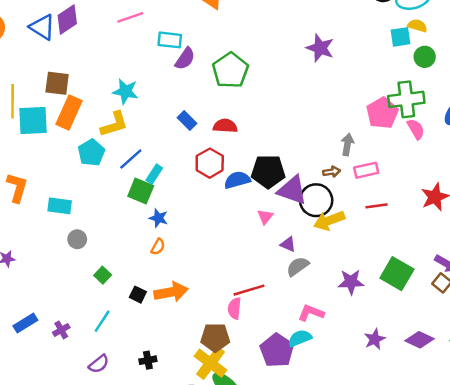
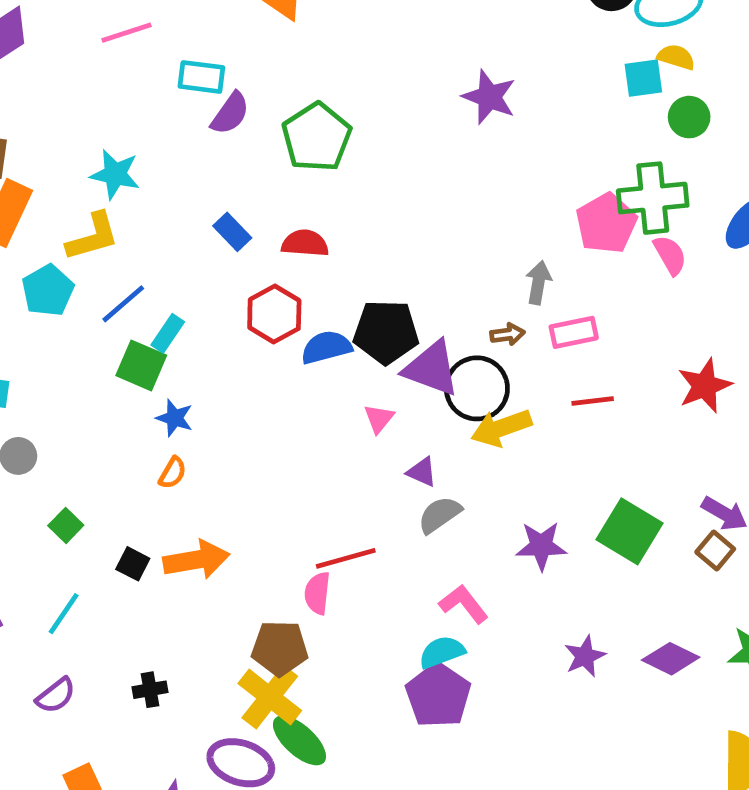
pink L-shape: (311, 313) -> (464, 604), turned 30
purple pentagon: (277, 350) -> (438, 695), moved

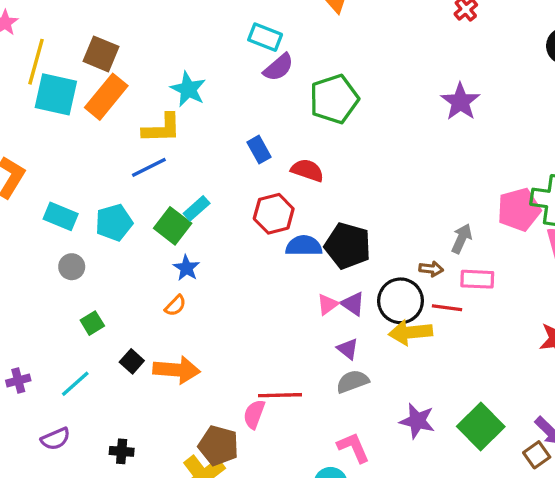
cyan pentagon: (48, 290) -> (114, 223), moved
blue line: (123, 304) -> (149, 167), moved
purple triangle: (431, 368) -> (353, 304), moved, size x0.6
red line: (593, 401) -> (447, 308), moved

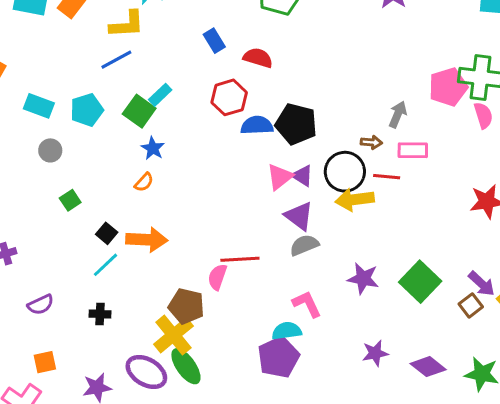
pink triangle: (327, 304) -> (280, 177), size x1.4
purple triangle: (348, 349) -> (299, 216), size x1.5
cyan line: (75, 384) -> (106, 265), moved

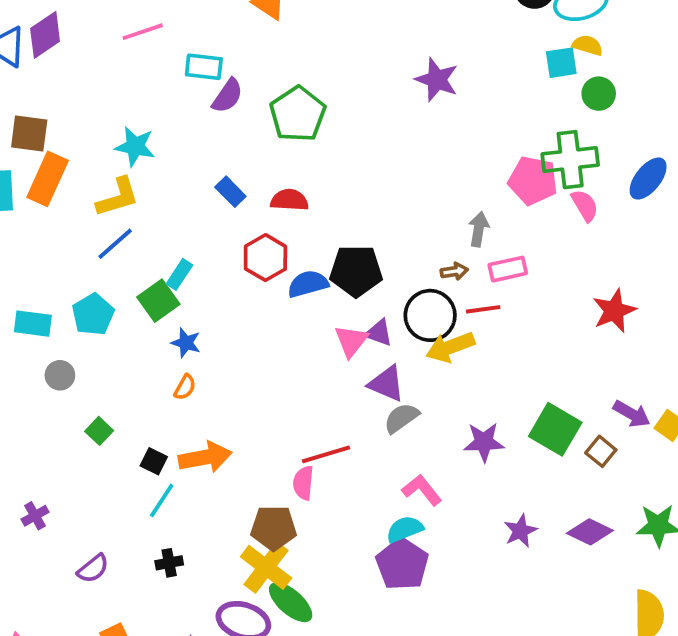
pink pentagon: (448, 87) -> (533, 181), turned -30
green square: (139, 111) -> (158, 301), turned 32
brown square: (471, 305) -> (601, 451), moved

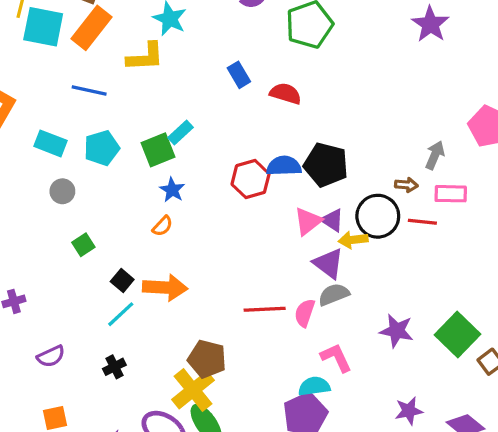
blue line: (115, 244) -> (89, 90), moved, turned 40
red hexagon: (265, 258) -> (251, 179), moved
yellow arrow: (450, 347) -> (353, 240), moved, size x0.7
pink semicircle: (303, 483) -> (305, 313), moved
black cross: (169, 563) -> (114, 367), turned -30

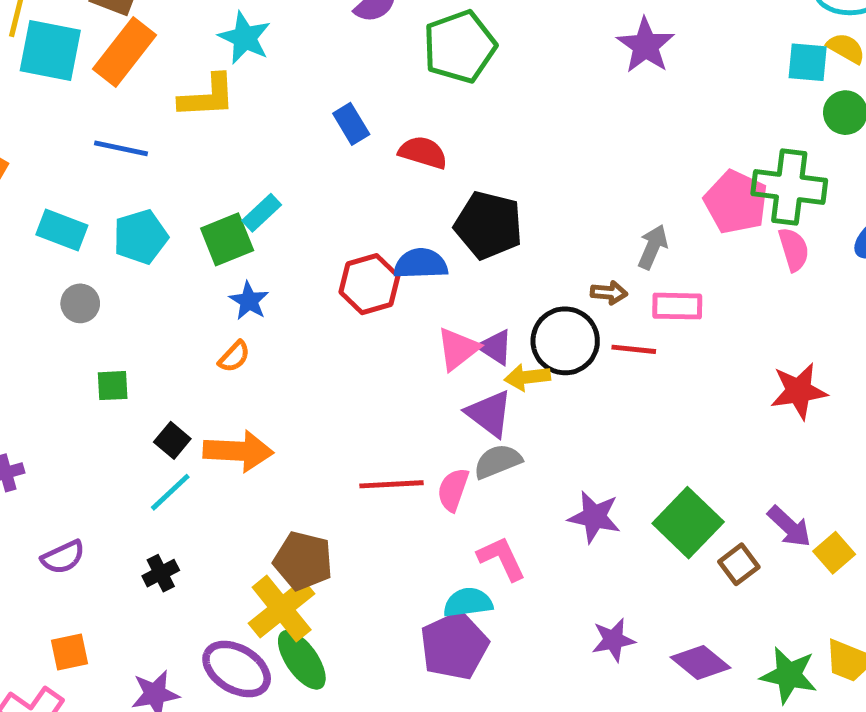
black pentagon: (326, 165) -> (489, 225), moved
green square: (83, 245) -> (113, 386), turned 30

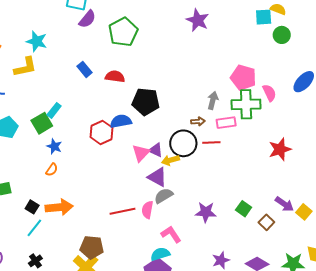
green cross: (789, 187) -> (246, 104), moved
green square: (688, 523) -> (244, 209), size x0.6

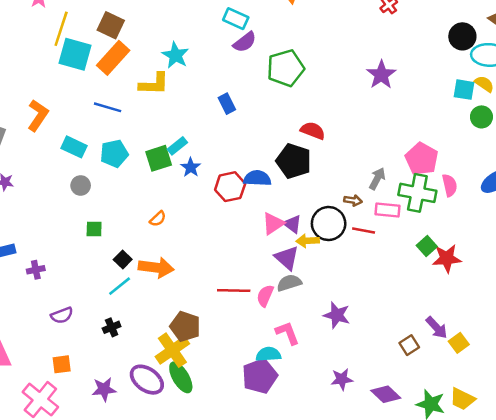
red semicircle: (115, 77) -> (313, 131), moved
blue star: (54, 146) -> (191, 167), moved
green square: (244, 209) -> (427, 246), moved

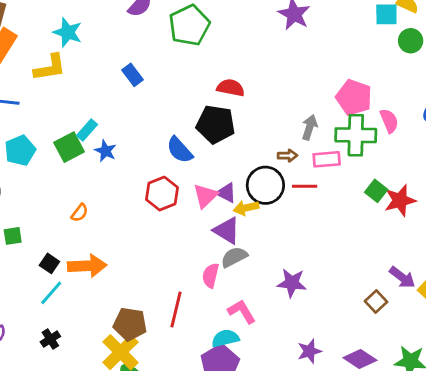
blue semicircle: (257, 178) -> (180, 150), turned -124
red hexagon: (230, 187) -> (162, 194), moved
red line: (234, 291) -> (176, 310), moved, turned -68

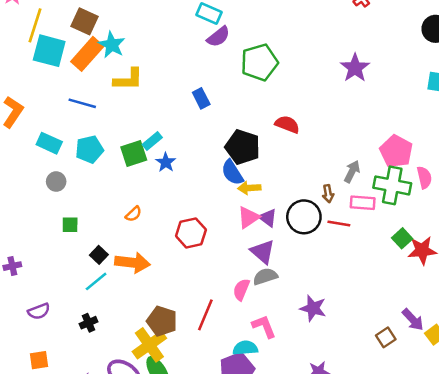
cyan star: (68, 32) -> (112, 45), moved
black pentagon: (216, 124) -> (243, 147), moved
brown arrow: (287, 156) -> (328, 194), turned 72
red hexagon: (162, 194) -> (191, 233), moved
yellow arrow: (246, 208) -> (249, 188), moved

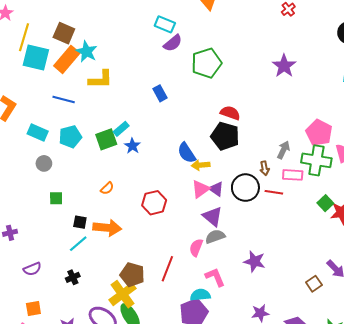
black pentagon: (243, 147) -> (225, 136), moved
black square: (99, 255) -> (80, 222), turned -32

